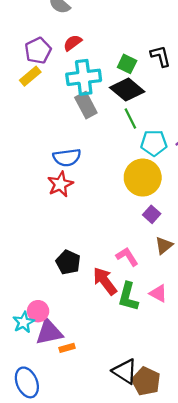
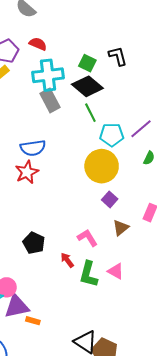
red semicircle: (73, 43) -> (38, 44), turned 60
red arrow: (105, 281) -> (67, 260), size x0.6
orange rectangle: (67, 348) -> (33, 321), turned 32

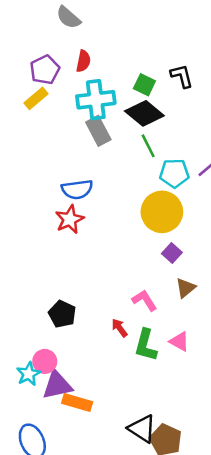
red semicircle: (38, 44) -> (83, 61), turned 78
black pentagon: (34, 243) -> (62, 314), moved
orange rectangle: (33, 321) -> (77, 403), size x1.6

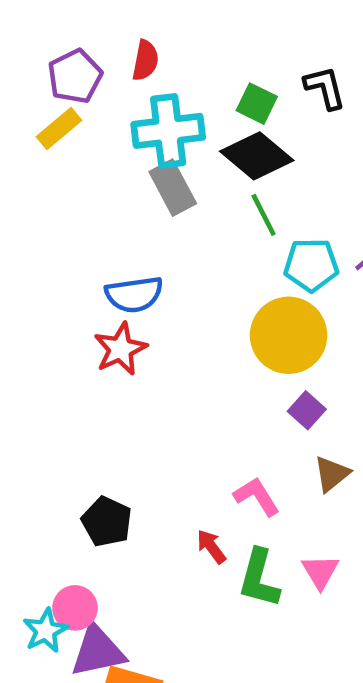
pink triangle: (179, 341) -> (320, 572), turned 30

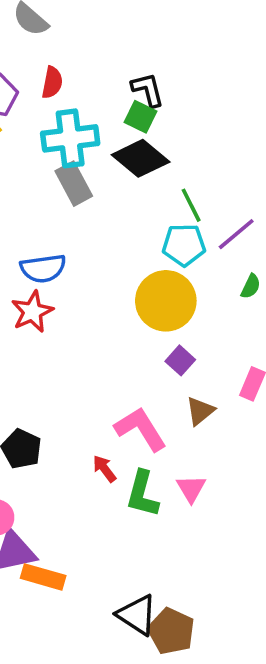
black L-shape: (325, 88) -> (148, 90), moved
green line: (264, 215) -> (191, 205), moved
pink L-shape: (257, 497) -> (141, 429), size x1.4

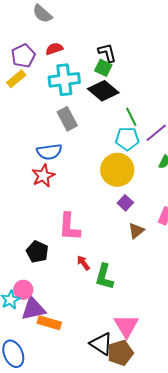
red semicircle: (52, 82) -> (54, 49), turned -120
gray rectangle: (74, 184) -> (67, 119), moved
pink L-shape: (141, 429) -> (69, 227), moved, turned -144
pink triangle: (191, 489) -> (126, 326), moved, size x1.5
brown pentagon: (171, 631) -> (120, 353), turned 30

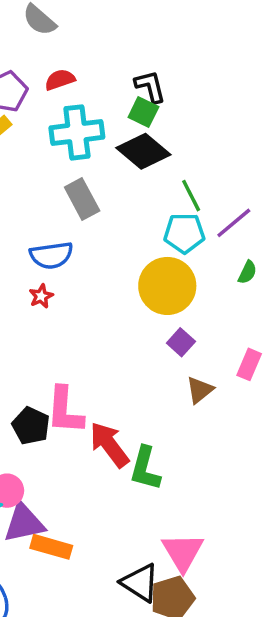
red star: (43, 176) -> (41, 296), size x0.6
pink L-shape: (69, 227) -> (65, 410), moved
red arrow: (83, 263) -> (109, 445), size x1.8

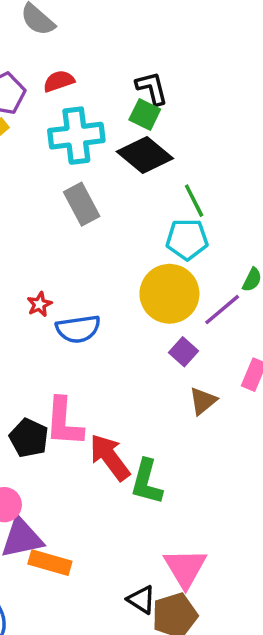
purple line: (234, 223) -> (222, 310), moved
blue semicircle: (51, 255) -> (78, 329), moved
black triangle: (140, 583) -> (141, 600), size x0.7

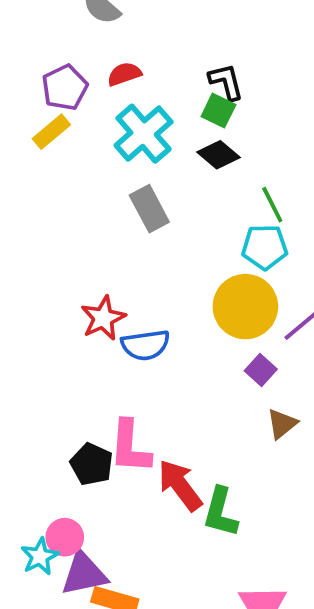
cyan cross: (76, 136) -> (144, 134), turned -34
black diamond: (145, 155) -> (218, 155), size x0.7
red star: (39, 304) -> (103, 318), size x1.6

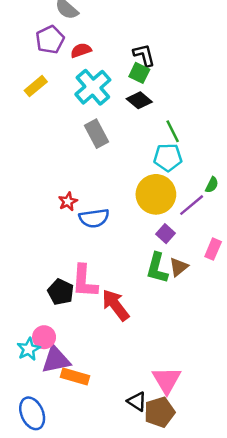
purple pentagon: (65, 87) -> (50, 40), moved
red star: (103, 318) -> (68, 201), size x0.7
green L-shape: (220, 512) -> (157, 268), moved

